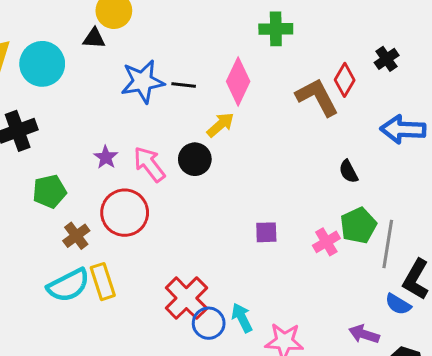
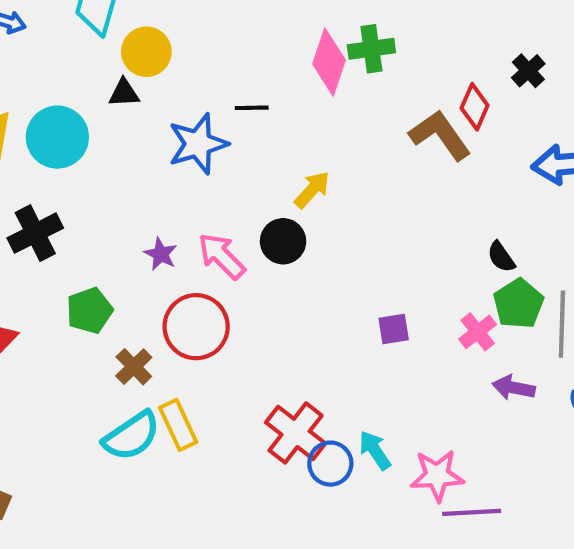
pink diamond: (238, 81) -> (329, 62), moved
black line: (184, 85) -> (252, 108), moved
black semicircle: (348, 171) -> (501, 257), moved
purple arrow: (364, 334) -> (514, 388), moved

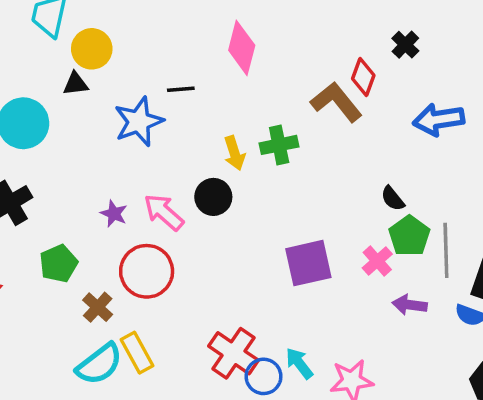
green cross: (371, 49) -> (279, 145), moved
yellow arrow: (312, 190) -> (234, 153), turned 124
purple square: (394, 329) -> (308, 263), size x1.8

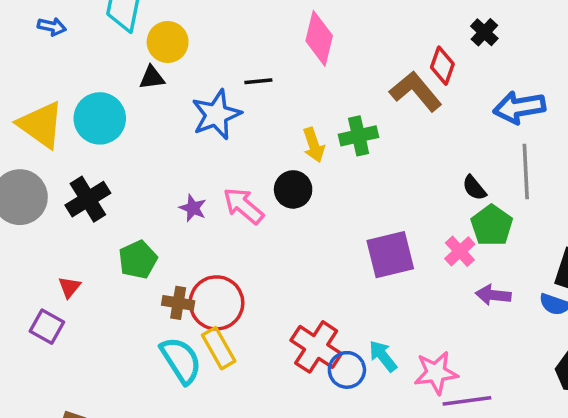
gray line: (446, 250) -> (526, 172), moved
red circle: (147, 271) -> (217, 303), moved
brown cross: (98, 307) -> (178, 303), turned -32
cyan semicircle: (99, 364) -> (181, 360), turned -84

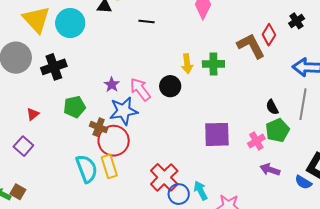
black line: (258, 81) -> (146, 21), moved
blue star: (216, 115) -> (124, 111), moved
brown cross: (178, 303) -> (99, 127), moved
purple square: (47, 327) -> (23, 146), moved

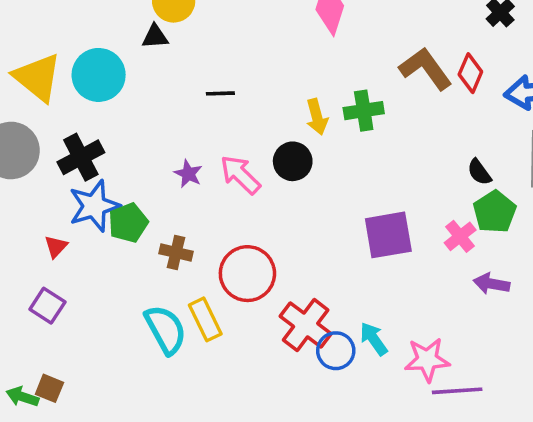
black line: (146, 21) -> (220, 93), moved
red diamond: (269, 35) -> (470, 73), moved
blue star: (124, 111) -> (94, 206), moved
red circle: (114, 141) -> (247, 274), moved

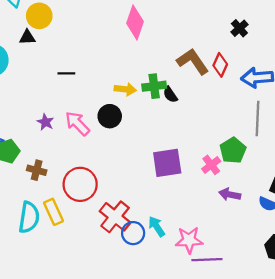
yellow arrow: (317, 117) -> (125, 89), turned -70
black semicircle: (479, 172) -> (170, 95), moved
cyan semicircle: (166, 329) -> (29, 217), turned 36

